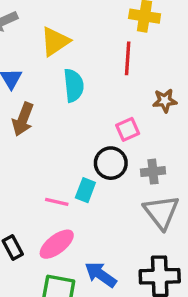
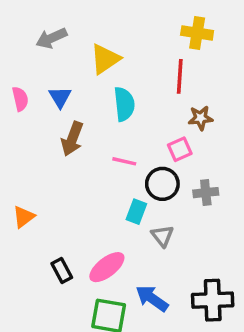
brown star: (165, 101) -> (201, 118), moved
pink line: (57, 202) -> (124, 161), moved
gray triangle: (161, 212) -> (162, 236), moved, size x0.6

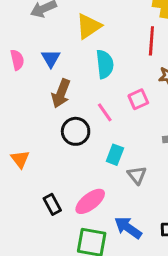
pink square: (180, 149) -> (138, 99), moved
pink line: (124, 161) -> (105, 112), turned 42
black circle: (162, 184) -> (76, 131), moved
orange triangle: (24, 217) -> (20, 159), turned -30

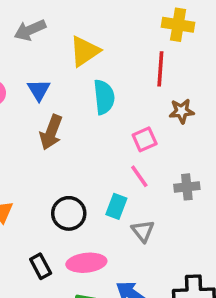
pink line: (105, 112) -> (139, 176), moved
black circle: (76, 131) -> (69, 213), moved
pink ellipse: (90, 201) -> (86, 263), turned 32

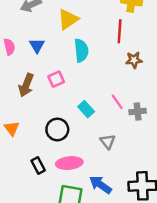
brown arrow: (51, 132) -> (26, 85), moved
pink square: (145, 139) -> (56, 79), moved
pink line: (139, 176) -> (117, 102), moved
cyan rectangle: (116, 206) -> (86, 109), moved, turned -63

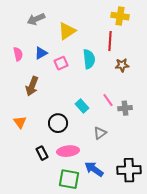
blue triangle: (37, 46) -> (41, 53), turned 32
cyan semicircle: (81, 50) -> (89, 59), moved
pink square: (56, 79) -> (61, 63), moved
gray triangle: (108, 141) -> (100, 133), turned 32

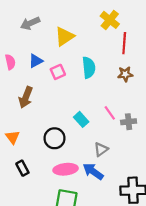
yellow cross: (120, 16) -> (110, 20), moved, turned 30
red line: (110, 41) -> (124, 43), moved
black rectangle: (42, 153) -> (22, 168), moved
blue arrow: (94, 169) -> (93, 171), moved

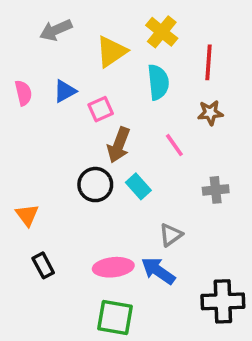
yellow cross: (110, 20) -> (162, 32), moved
cyan semicircle: (89, 67) -> (158, 82), moved
brown arrow: (26, 97) -> (119, 145), moved
pink line: (110, 113) -> (174, 145), moved
black circle: (54, 138) -> (95, 185), moved

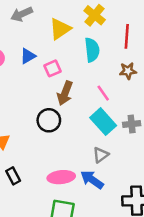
cyan rectangle: (138, 186) -> (103, 122), moved, size x1.5

